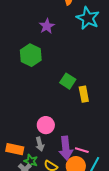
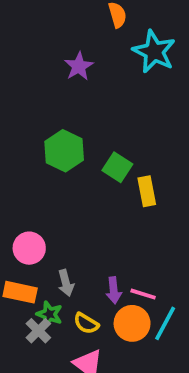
green hexagon: (31, 55) -> (64, 151), moved
pink circle: (46, 125) -> (29, 248), moved
purple arrow: (66, 148) -> (114, 290), size x0.6

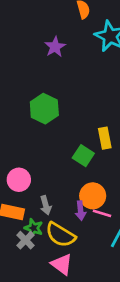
green square: (117, 167) -> (83, 156), moved
yellow semicircle: (86, 323) -> (60, 235), size x1.6
orange circle: (132, 323) -> (93, 196), moved

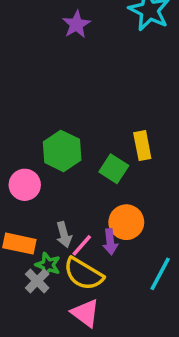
green hexagon: (44, 109) -> (62, 151), moved
pink circle: (19, 180) -> (25, 185), moved
pink line: (102, 213) -> (82, 245), moved, turned -66

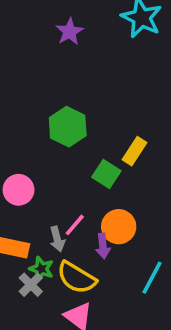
yellow rectangle: (142, 146) -> (134, 151), turned 44
green hexagon: (62, 151) -> (68, 127), moved
pink line: (82, 245) -> (75, 225), moved

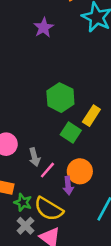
green hexagon: (68, 127) -> (60, 98), moved
gray arrow: (57, 239) -> (34, 157), moved
gray cross: (31, 285) -> (25, 226), moved

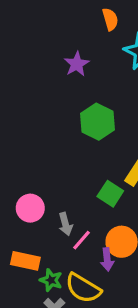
green hexagon: (60, 98) -> (97, 122), moved

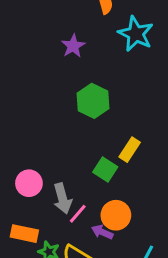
gray arrow: (65, 224) -> (63, 198), size x1.4
purple arrow: (107, 259) -> (102, 232), turned 120

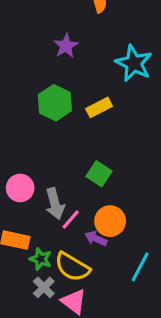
cyan star: (136, 34) -> (134, 63), moved
green hexagon: (93, 101) -> (55, 103), moved
yellow rectangle: (130, 150) -> (99, 107), moved, turned 30

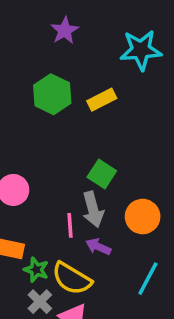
cyan star: (134, 63) -> (141, 50), turned -30
gray arrow: (55, 204) -> (93, 209), moved
pink line: (71, 220) -> (70, 225), turned -45
orange circle: (110, 221) -> (143, 217), moved

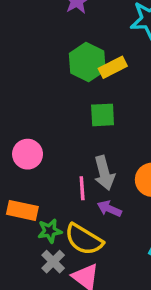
green hexagon: (52, 94) -> (87, 62), moved
green square: (102, 174) -> (103, 115), moved, turned -36
green star: (36, 270) -> (50, 231), turned -30

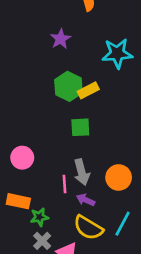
yellow semicircle: (84, 239) -> (88, 228), moved

